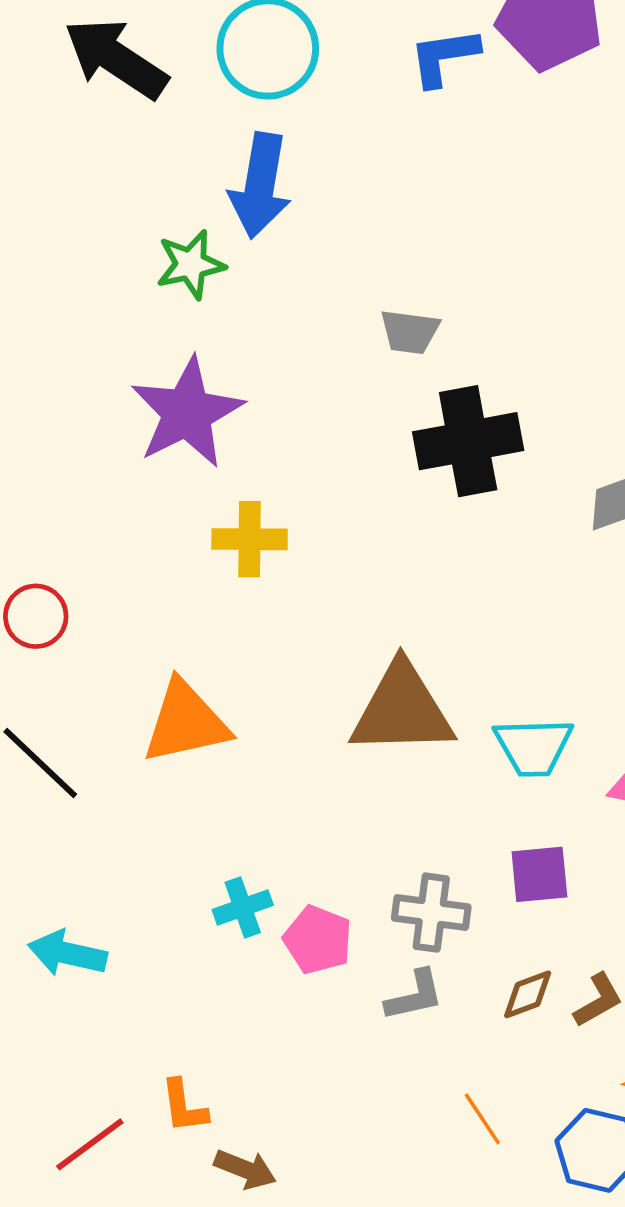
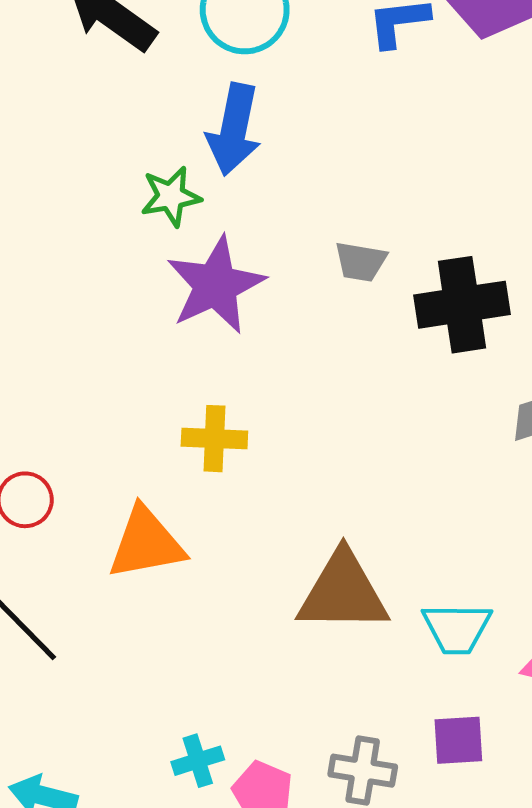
purple star: (187, 413) -> (216, 285), moved
black cross: (468, 441) -> (462, 305), moved
orange triangle: (186, 722) -> (146, 543), moved

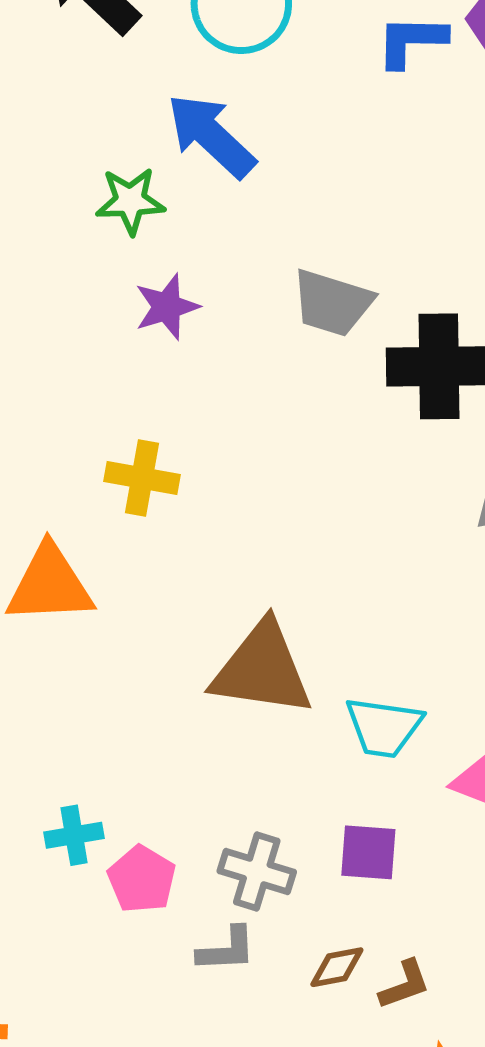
blue arrow: (234, 129) -> (211, 136), turned 114
gray trapezoid: (361, 262) -> (332, 303), size x1.4
purple star: (216, 285) -> (167, 307), size x0.6

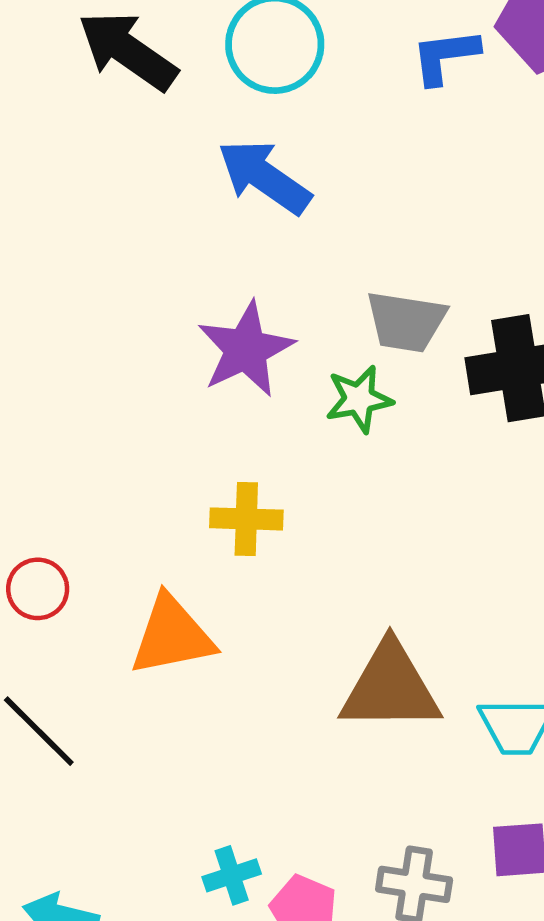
green star: (130, 201) -> (359, 399), moved
purple star: (167, 307) -> (246, 349), size x1.5

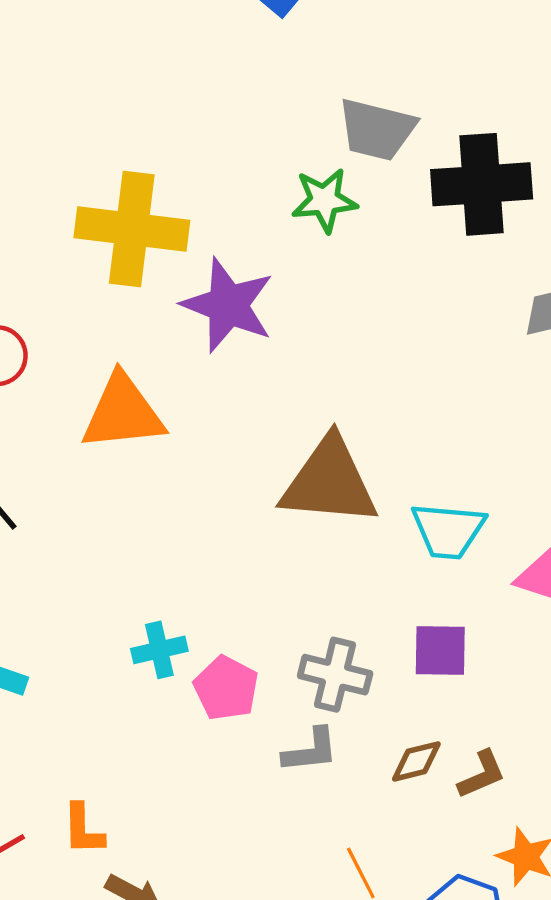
purple star: (246, 349) -> (228, 305), moved, turned -30
yellow cross: (246, 519) -> (132, 229), moved, size x1.6

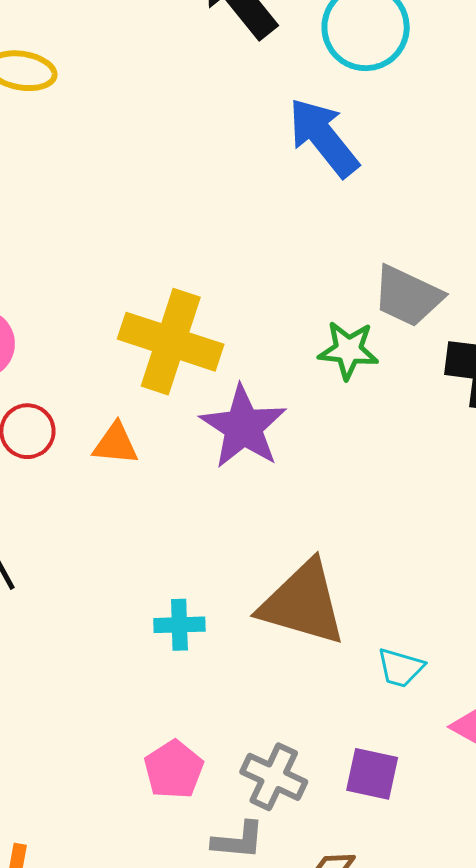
orange triangle: (123, 413) -> (116, 444), moved, size x0.6
cyan trapezoid: (448, 531) -> (401, 668), size x0.7
cyan cross: (159, 650) -> (179, 625), moved

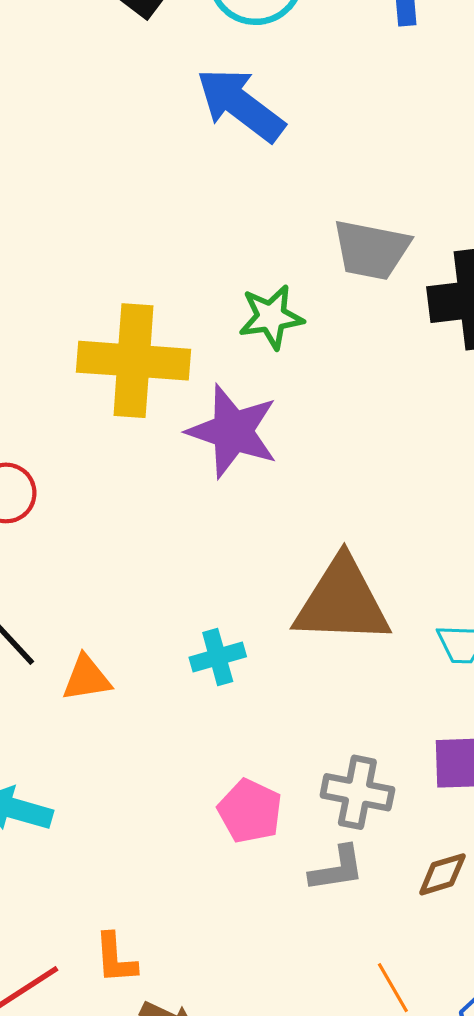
green star: (348, 350) -> (271, 317), moved
orange triangle: (116, 444) -> (87, 678), moved

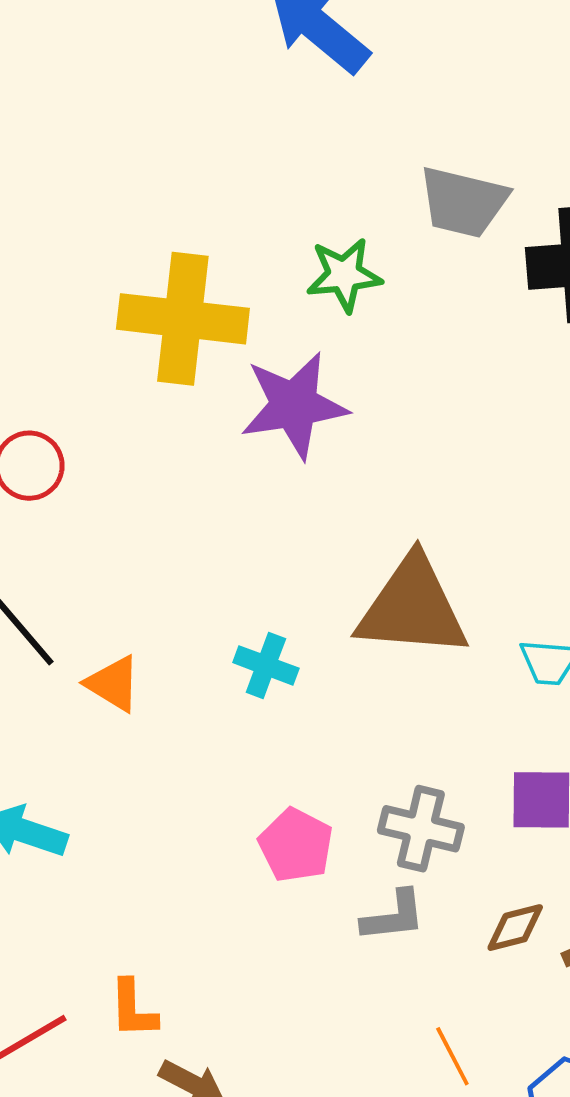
purple star: (233, 431) -> (294, 405), turned -30
cyan cross: (218, 657) -> (266, 665), turned 34
orange triangle: (87, 678) -> (113, 684), turned 38

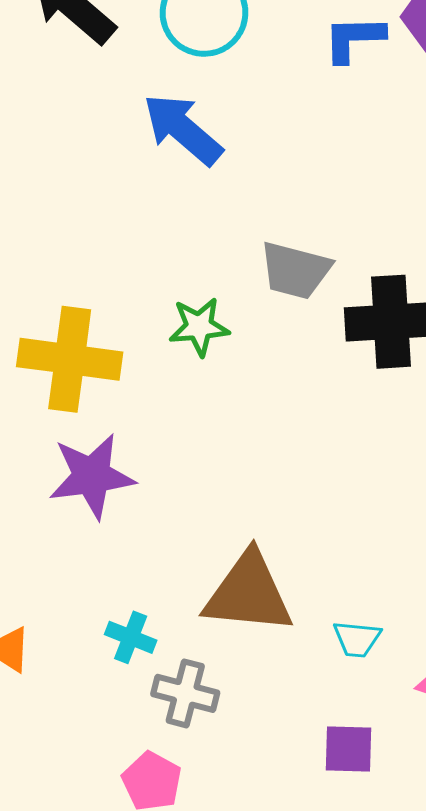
purple star: (294, 405) -> (92, 476), moved
gray cross: (421, 829) -> (185, 693), moved

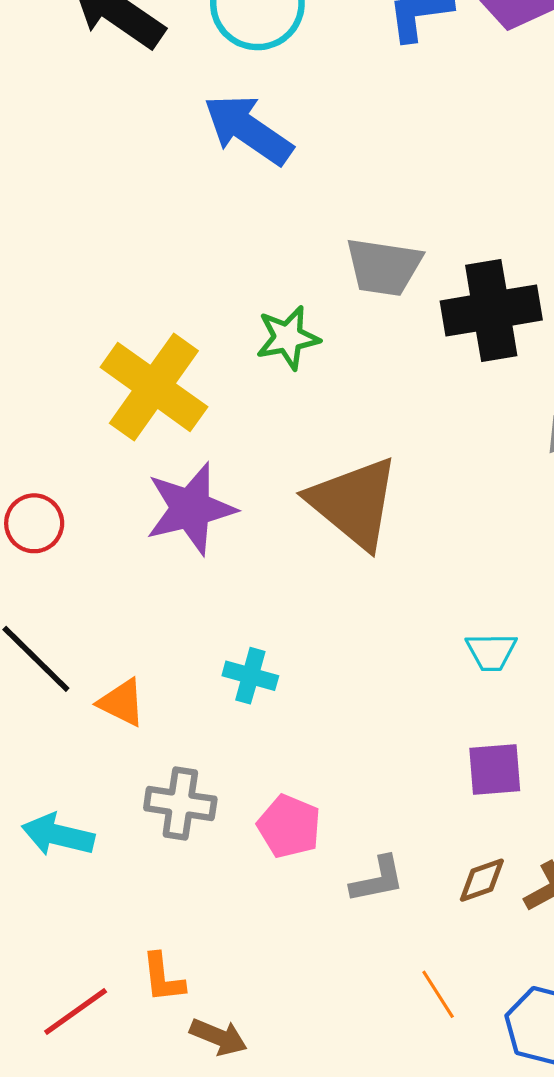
yellow cross: (70, 359) -> (154, 387), turned 34
brown triangle: (248, 593) -> (354, 503), moved, turned 40
gray cross: (185, 693) -> (180, 804), moved

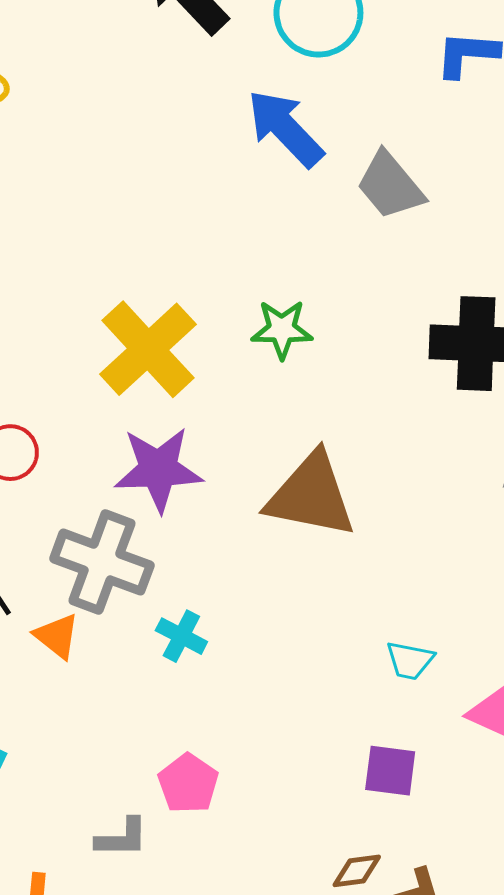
gray trapezoid: (384, 267) -> (390, 185), moved, turned 30
brown triangle: (354, 503) -> (311, 495), turned -40
gray cross: (180, 804) -> (102, 562), moved, size x1.5
gray L-shape: (377, 879) -> (122, 838), moved

